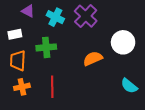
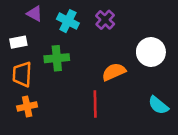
purple cross: (86, 16) -> (105, 20), size x0.7
red line: (52, 87) -> (95, 104), moved

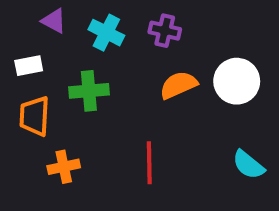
purple cross: (105, 20) -> (165, 31), turned -30
orange semicircle: (114, 72) -> (178, 85), moved
orange cross: (27, 106) -> (64, 167), moved

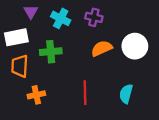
purple triangle: (54, 21) -> (31, 12), turned 32
white rectangle: (29, 66) -> (16, 37), size x1.5
cyan semicircle: (248, 165) -> (126, 94), moved, turned 66

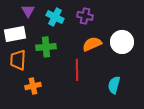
red line: (85, 93) -> (77, 70), moved

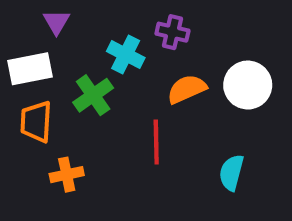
cyan cross: (55, 17) -> (126, 55), moved
green cross: (46, 47) -> (93, 95), turned -30

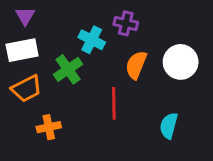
purple triangle: (56, 22) -> (25, 16), moved
orange semicircle: (187, 89) -> (136, 65), turned -44
orange trapezoid: (36, 122) -> (27, 89), turned -120

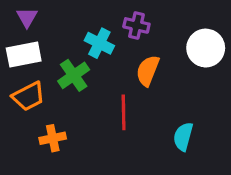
white circle: (181, 62) -> (206, 48), moved

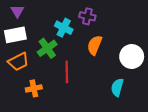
white circle: (206, 48) -> (132, 56), moved
red line: (124, 112) -> (67, 72), moved

